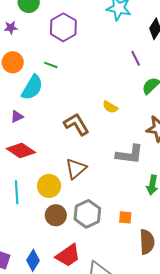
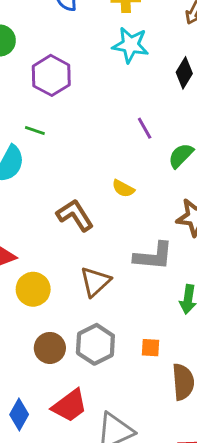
purple line: (136, 58) -> (145, 128), moved
brown triangle: (76, 169) -> (95, 282), moved
yellow circle: (49, 186) -> (33, 289), moved

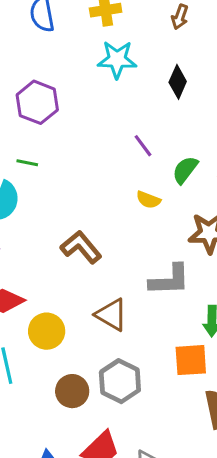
yellow semicircle: (123, 188) -> (148, 200), moved
brown triangle: (95, 282) -> (111, 315), turned -40
orange square: (151, 348) -> (191, 360), moved, size x1.6

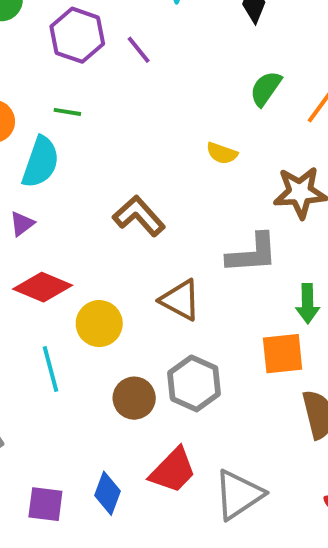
purple line: (143, 146) -> (139, 50), moved
green semicircle: (185, 170) -> (266, 89), moved

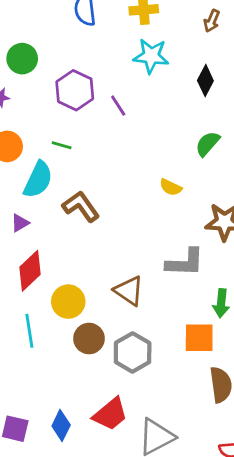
brown L-shape: (139, 216) -> (81, 206), moved
red diamond: (43, 287) -> (30, 271), turned -72
brown circle: (134, 398) -> (89, 339), moved

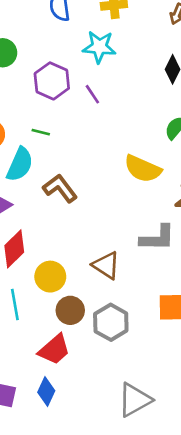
cyan star: (151, 56) -> (99, 47), moved
yellow semicircle: (171, 187) -> (143, 169), size x1.8
red trapezoid: (110, 414) -> (54, 349), moved

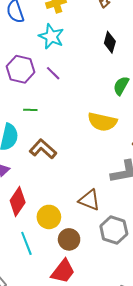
cyan star: (99, 47) -> (51, 36), turned 30
green line: (41, 132) -> (30, 110), moved
gray hexagon: (111, 322) -> (114, 230), moved

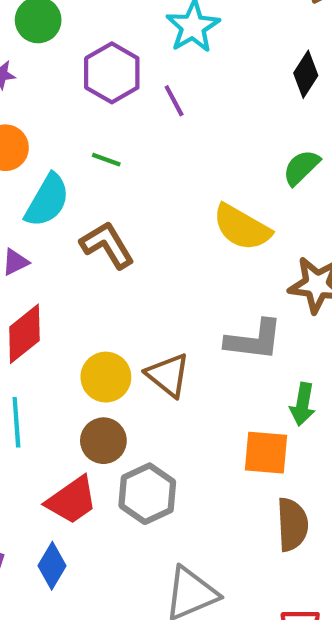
yellow circle: (49, 217) -> (106, 377), moved
gray hexagon: (114, 230) -> (147, 494), moved

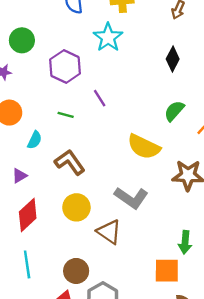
purple line: (174, 101) -> (100, 98), moved
cyan semicircle: (47, 200) -> (35, 140), size x0.6
gray L-shape: (254, 340) -> (131, 198), moved, turned 32
yellow circle: (106, 377) -> (76, 207), moved

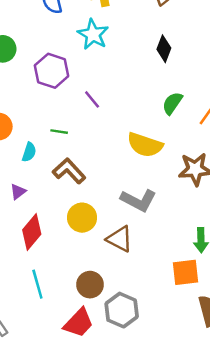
green line: (66, 115) -> (59, 132), moved

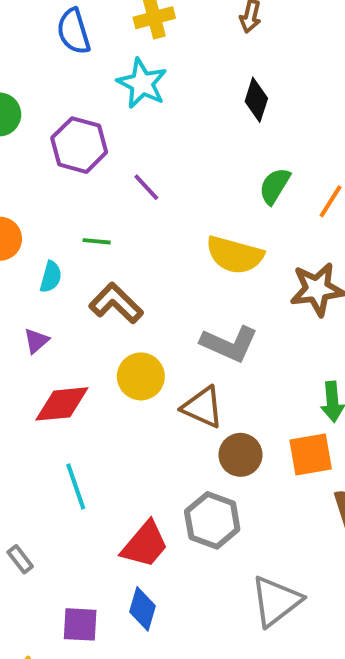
red diamond: (32, 232) -> (62, 404), turned 48
brown circle: (90, 285) -> (240, 455), moved

